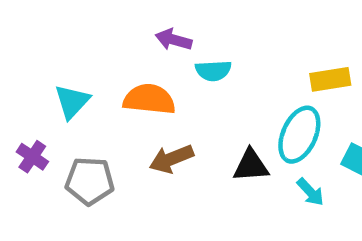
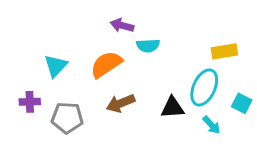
orange semicircle: (149, 99) -> (106, 64), turned -40
purple cross: (32, 157) -> (30, 102), turned -36

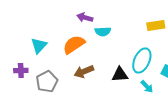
yellow rectangle: (224, 51) -> (156, 26), moved
gray pentagon: (67, 118) -> (47, 82), turned -30

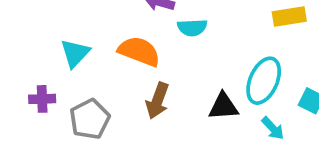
orange semicircle: (74, 45) -> (139, 51), turned 55
brown arrow: (84, 72) -> (157, 101), turned -48

